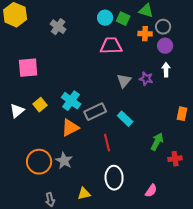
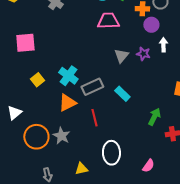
purple circle: (165, 46) -> (151, 25), moved
white triangle: (17, 111) -> (14, 113), moved
red line: (107, 143) -> (94, 118), moved

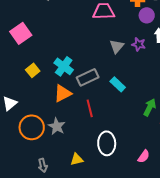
pink square: (25, 43) -> (21, 33), turned -30

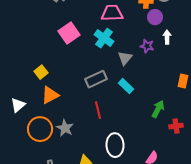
pink square: (21, 33) -> (69, 33), moved
gray triangle: (117, 46) -> (125, 58), moved
cyan cross: (64, 66) -> (104, 38), moved
orange triangle: (63, 93) -> (50, 95), moved

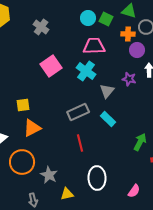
yellow square: (41, 72) -> (23, 105), turned 32
gray star: (65, 128) -> (49, 175), moved

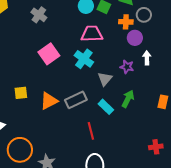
orange triangle: (32, 128) -> (49, 101), moved
green arrow: (140, 142) -> (128, 99), moved
red line: (80, 143) -> (91, 131), moved

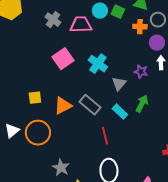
pink trapezoid: (92, 34) -> (81, 25), moved
purple circle: (135, 38) -> (157, 43), moved
gray rectangle: (76, 100) -> (90, 105), turned 65
orange circle: (20, 150) -> (38, 133), moved

